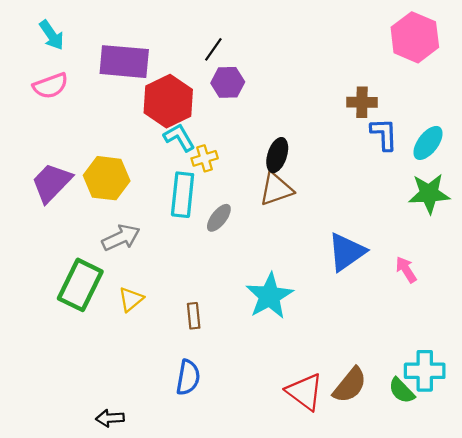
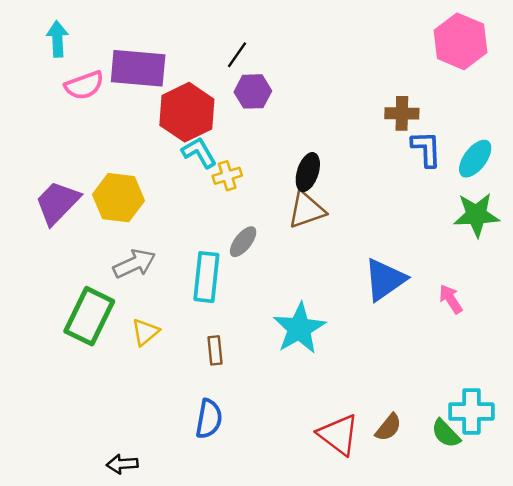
cyan arrow: (52, 35) -> (57, 39), turned -148
pink semicircle: (50, 86) -> (84, 85), moved
cyan rectangle: (183, 195) -> (206, 277), moved
brown semicircle: (350, 385) -> (388, 427), size x0.7

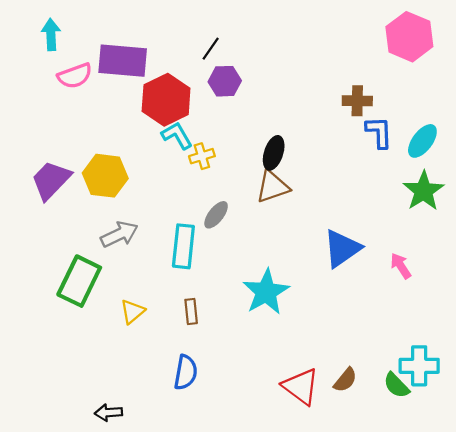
green star: (476, 215) -> (424, 191), turned -30
yellow triangle: (145, 332) -> (132, 312), moved

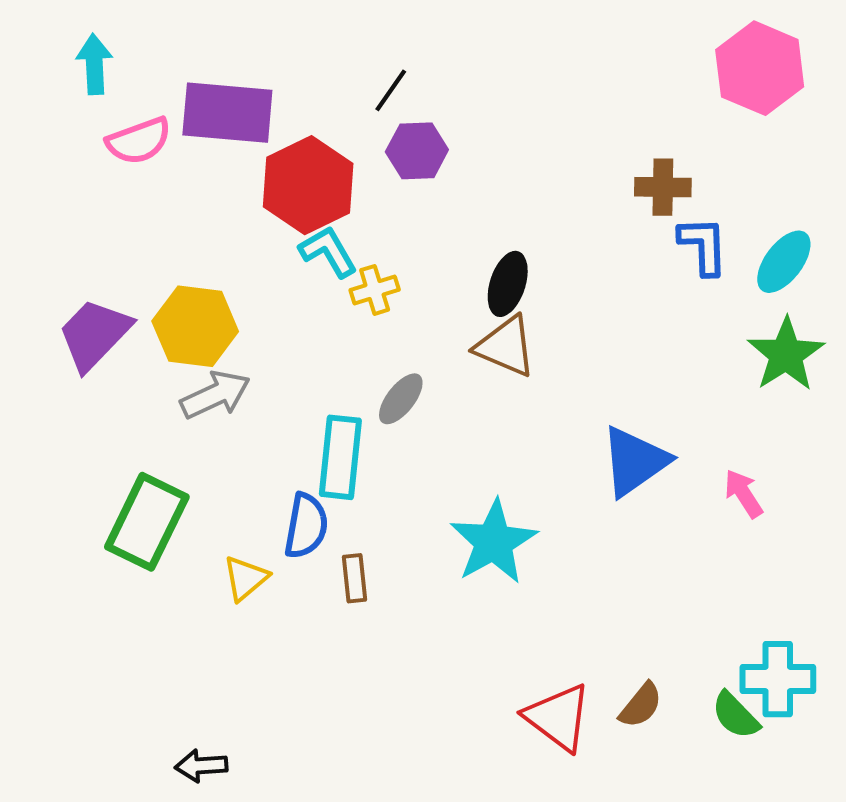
brown triangle: (273, 187) -> (506, 346), turned 42
gray arrow: (119, 234) -> (215, 395), moved
blue semicircle: (186, 372) -> (306, 526), moved

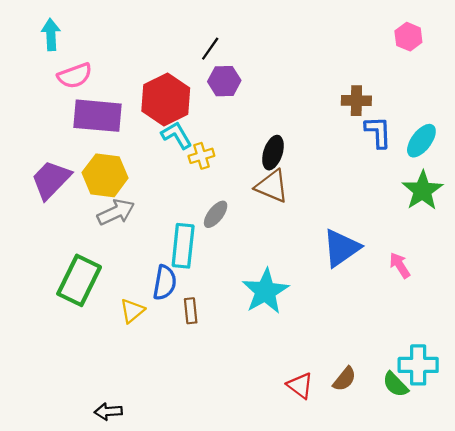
pink hexagon: (760, 68) -> (408, 37), size x0.6
purple rectangle: (227, 113) -> (97, 116), moved
red triangle: (558, 717) -> (300, 386), size x0.7

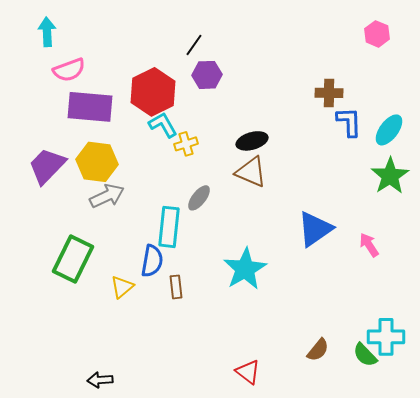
black ellipse: (273, 153) -> (252, 141), turned 56
red triangle: (300, 386) -> (248, 372), moved

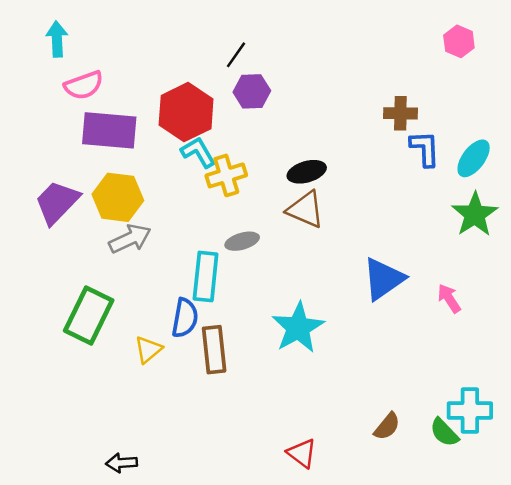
yellow cross: (186, 144) -> (226, 175), size x1.4
gray ellipse: (199, 198) -> (242, 241), turned 36
brown rectangle: (176, 287) -> (214, 350), size x1.6

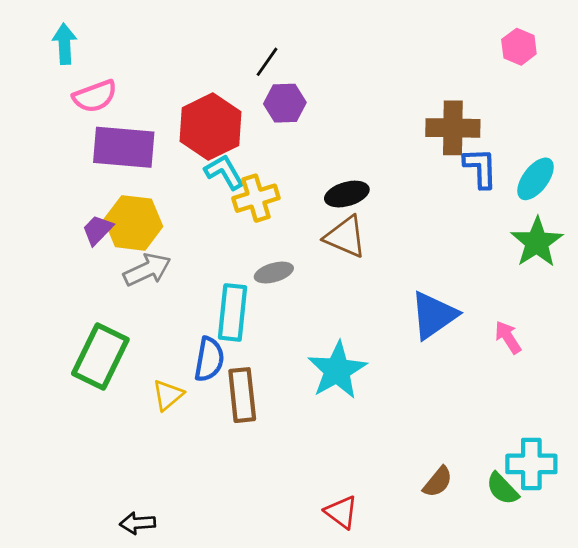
brown cross: (400, 113) -> (453, 128), size x1.4
purple trapezoid: (57, 202) -> (98, 230), moved, size x0.6

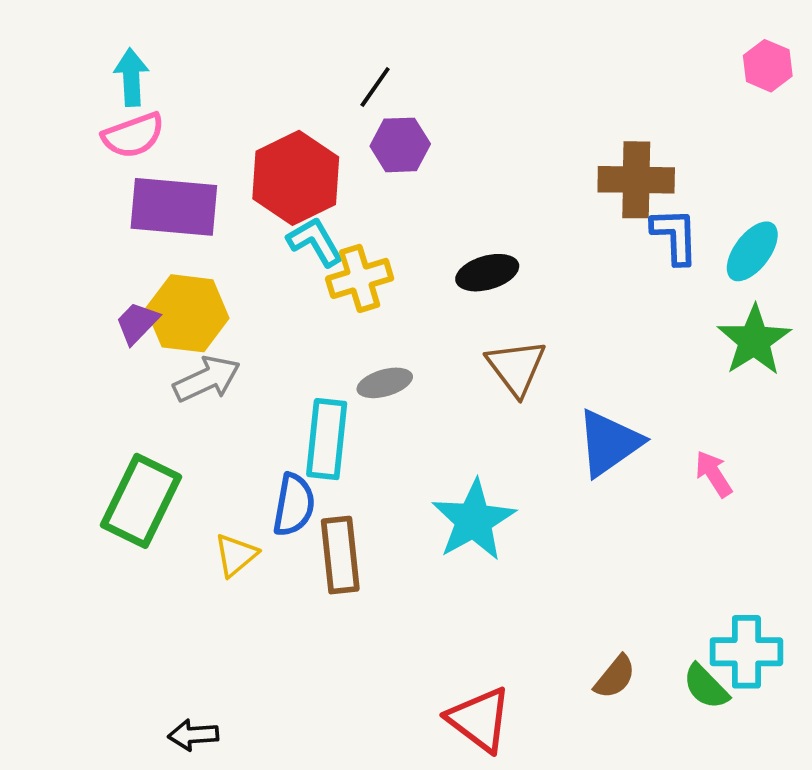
cyan arrow: (65, 44) -> (131, 77), moved
pink hexagon: (519, 47) -> (768, 66), moved
brown triangle: (345, 237) -> (516, 367), moved, turned 30
red triangle: (341, 512) -> (480, 719), size x1.4

